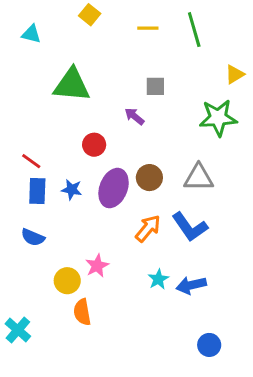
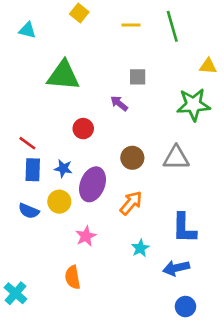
yellow triangle: (235, 74) -> (208, 66), turned 36
purple ellipse: (114, 188) -> (93, 184), moved
blue L-shape: (190, 227) -> (184, 228), moved, turned 36
yellow circle: (67, 281) -> (59, 202), moved
blue arrow: (191, 285) -> (176, 268), moved

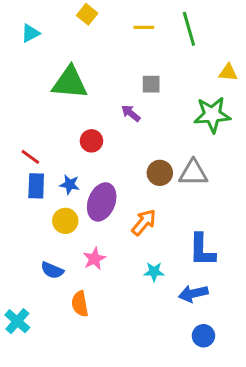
cyan triangle: (27, 30) -> (30, 33), turned -42
brown circle: (132, 158) -> (160, 173), moved
blue semicircle: (29, 211) -> (52, 270), moved
cyan star: (140, 248) -> (154, 272), turned 30

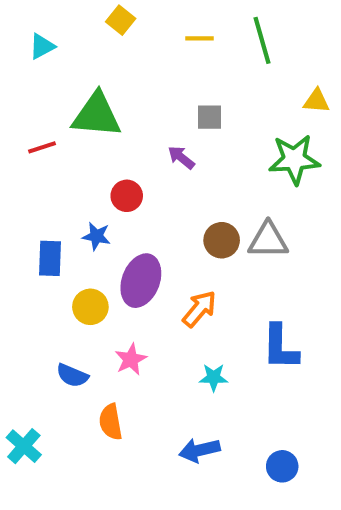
red line: (30, 157) -> (42, 147), moved, turned -54
blue star: (70, 184) -> (96, 236), moved
blue arrow: (193, 294) -> (199, 450), moved

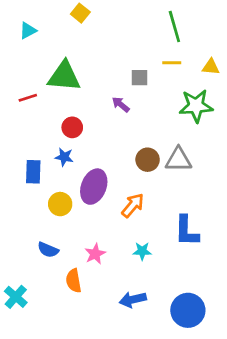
yellow line: (199, 38) -> (172, 63), moved
red circle: (127, 196) -> (72, 127), moved
pink star: (131, 359) -> (95, 254), moved
blue circle: (282, 466) -> (188, 310), size x1.6

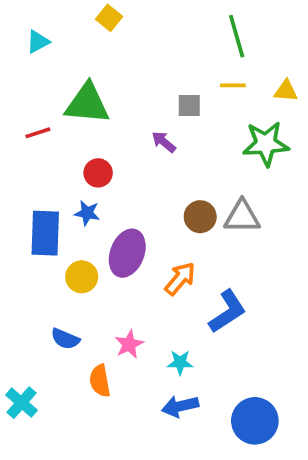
blue rectangle: (33, 172) -> (45, 233), size x1.4
blue L-shape: (187, 231) -> (228, 311), moved, turned -124
cyan star: (142, 251) -> (180, 363), moved

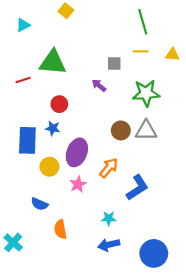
green star: (266, 144) -> (146, 93), moved
pink star: (129, 344) -> (78, 184), moved

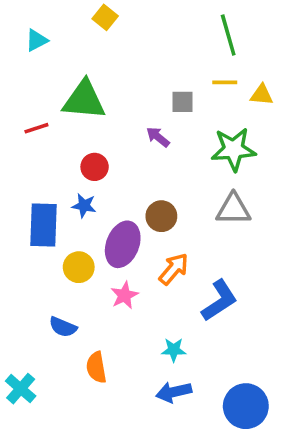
yellow triangle: (172, 55) -> (262, 95), moved
brown circle: (121, 130) -> (161, 216), moved

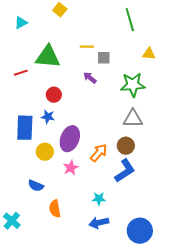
yellow line: (225, 82) -> (87, 47), moved
brown circle: (161, 216) -> (126, 146), moved

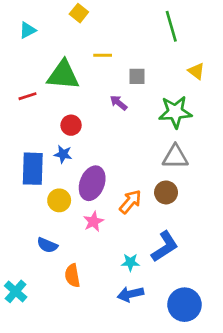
yellow line: (87, 47) -> (103, 55), moved
yellow triangle: (149, 54) -> (196, 71), turned 32
blue L-shape: (125, 171) -> (165, 247), moved

